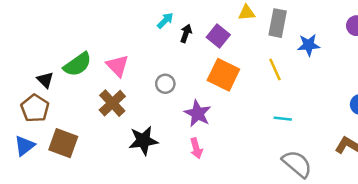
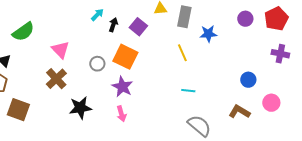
green semicircle: (77, 64) -> (23, 32), moved
orange square: (223, 75) -> (125, 57), moved

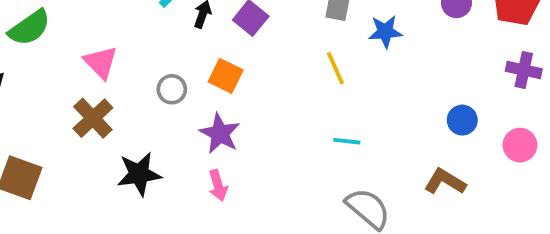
orange square: (125, 57) -> (226, 76), size x0.7
pink circle: (271, 103) -> (520, 145), moved

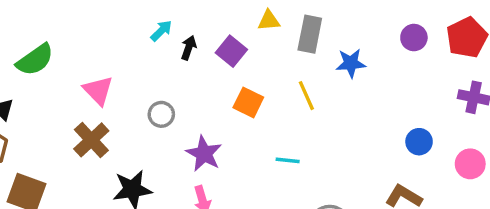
orange square: (226, 76) -> (248, 102), moved
cyan line: (347, 141) -> (288, 160), moved

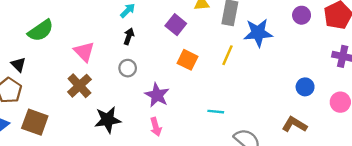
black arrow: (189, 48) -> (129, 36), moved
blue star: (351, 63) -> (258, 33), size x1.4
yellow line: (306, 96) -> (228, 55), turned 48
cyan line: (288, 160) -> (216, 112), moved

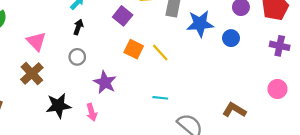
yellow line: (228, 55) -> (160, 52), moved, turned -66
blue circle: (305, 87) -> (231, 38), moved
pink arrow: (156, 127) -> (92, 112), moved

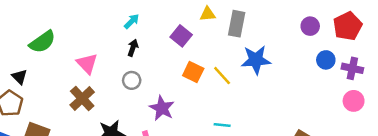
blue star: (200, 24) -> (256, 60), moved
blue circle: (231, 38) -> (326, 60), moved
pink circle: (277, 89) -> (354, 101), moved

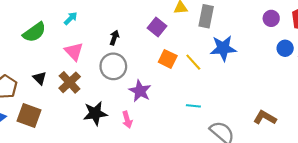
cyan arrow: (132, 21) -> (71, 18), moved
black triangle: (19, 77) -> (40, 78), moved
gray circle: (132, 80) -> (113, 66), size x1.6

